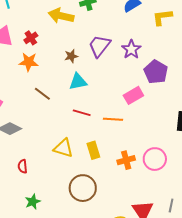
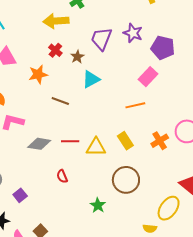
red cross: (31, 38) -> (55, 50), moved
red line: (82, 113) -> (70, 141), moved
green star: (33, 202) -> (98, 205), moved

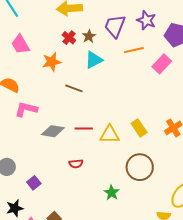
brown star: (77, 57) -> (89, 36), moved
cyan triangle: (91, 79) -> (94, 60), moved
orange line: (135, 105) -> (134, 50), moved
red semicircle: (62, 176) -> (76, 164), turned -72

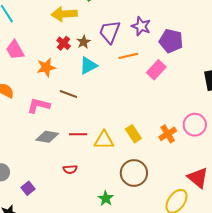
pink L-shape: (26, 109) -> (39, 106), moved

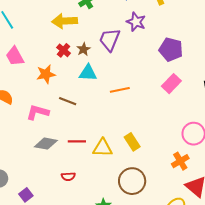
purple star: (141, 26) -> (136, 22), moved
orange line: (128, 56) -> (120, 90), moved
cyan triangle: (88, 66) -> (88, 73), turned 30
pink rectangle: (156, 70) -> (171, 84), moved
orange cross: (168, 134) -> (180, 161), moved

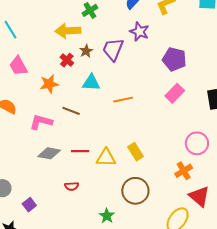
brown star: (84, 49) -> (86, 51), moved

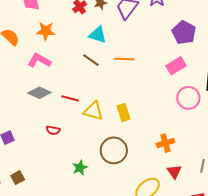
orange star: (49, 84) -> (46, 31), moved
brown line: (71, 111) -> (91, 60), moved
pink circle: (197, 143) -> (188, 98), moved
red triangle: (199, 196) -> (174, 172), size x0.7

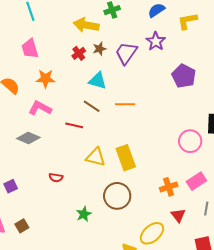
pink rectangle: (176, 66) -> (196, 181), moved
gray diamond: (39, 93) -> (28, 138), moved
red line: (70, 98) -> (74, 125), moved
yellow rectangle: (124, 112) -> (126, 158), size x1.4

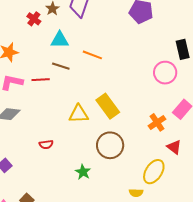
orange line: (125, 104) -> (92, 55), turned 36
red line: (74, 125) -> (41, 80), moved

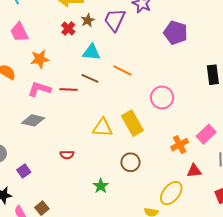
pink circle: (165, 73) -> (162, 97), moved
brown circle: (110, 145) -> (130, 162), size x0.7
red triangle: (174, 147) -> (194, 171), turned -49

